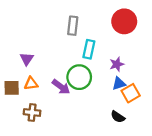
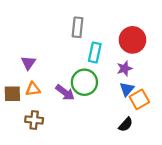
red circle: (124, 21) -> (132, 40), moved
blue triangle: (119, 84) -> (127, 89), turned -32
black semicircle: (118, 117) -> (126, 125), turned -80

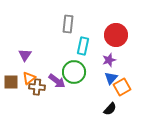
orange triangle: (33, 89) -> (29, 78), turned -32
brown cross: (34, 120) -> (37, 87), moved

